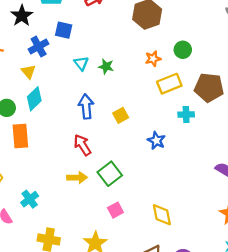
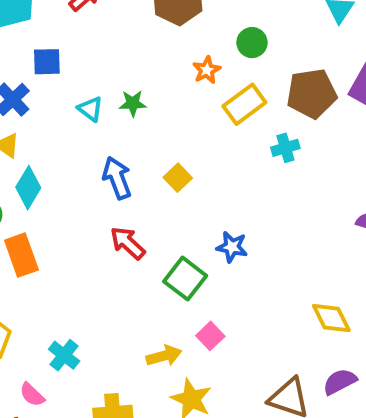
blue star: (156, 141) -> (232, 247), moved
yellow arrow: (77, 178) -> (164, 356), moved
yellow diamond: (162, 215) -> (331, 318), moved

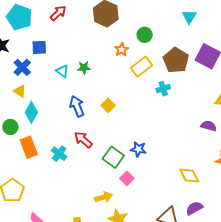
brown pentagon: (312, 93) -> (176, 60), turned -30
blue star: (232, 247) -> (138, 149), moved
pink square: (210, 336) -> (127, 178), moved
cyan cross: (64, 355) -> (59, 154), moved

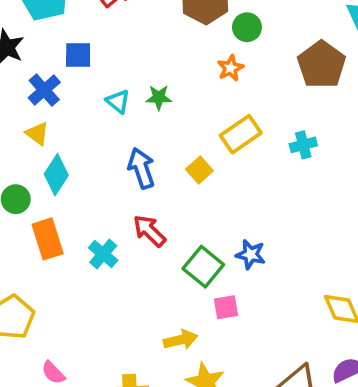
green circle: (145, 35) -> (247, 27), moved
brown pentagon: (176, 60) -> (322, 65), moved
yellow rectangle: (142, 67) -> (241, 134), moved
pink square: (127, 178) -> (226, 307), turned 32

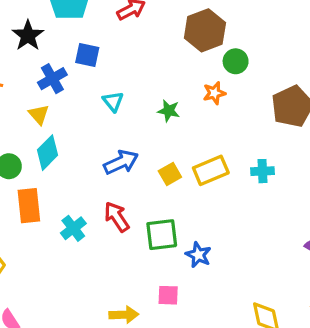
green star: (159, 97) -> (169, 111), moved
yellow rectangle: (241, 134) -> (211, 170), moved
blue arrow: (141, 168) -> (121, 162), turned 72
green square: (203, 267) -> (162, 235), moved, turned 32

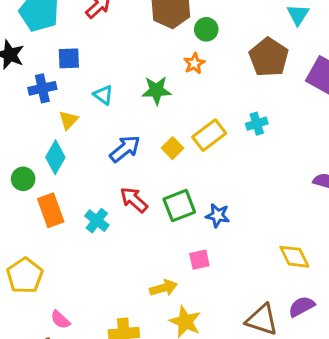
blue cross: (52, 79) -> (42, 88), turned 32
green star: (169, 111) -> (157, 90), size x1.4
yellow triangle: (39, 114) -> (68, 120), moved, turned 40

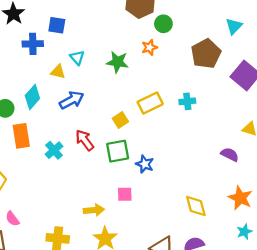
yellow triangle: (68, 120) -> (58, 72), moved, turned 49
yellow square: (173, 148) -> (120, 120), moved
blue arrow: (125, 149) -> (72, 100), moved

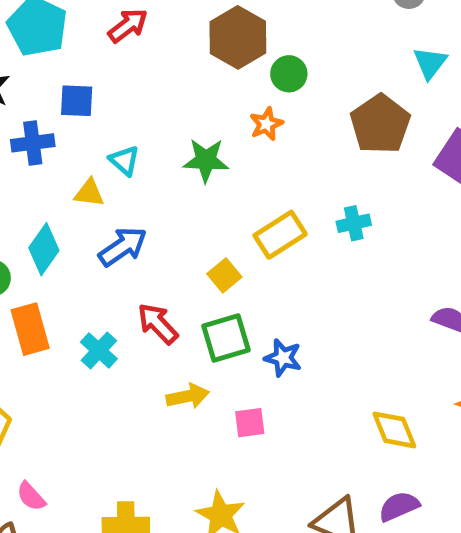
yellow arrow: (94, 210) -> (188, 396), moved

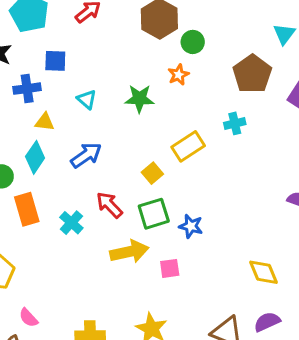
yellow triangle: (89, 193) -> (45, 122), moved
cyan cross: (354, 223) -> (235, 123), moved
yellow arrow: (188, 396) -> (129, 252), size x1.4

